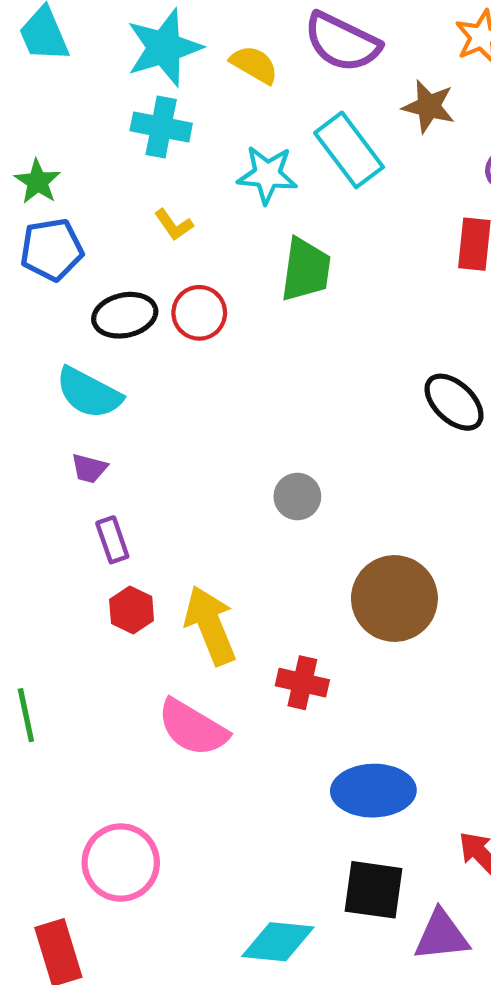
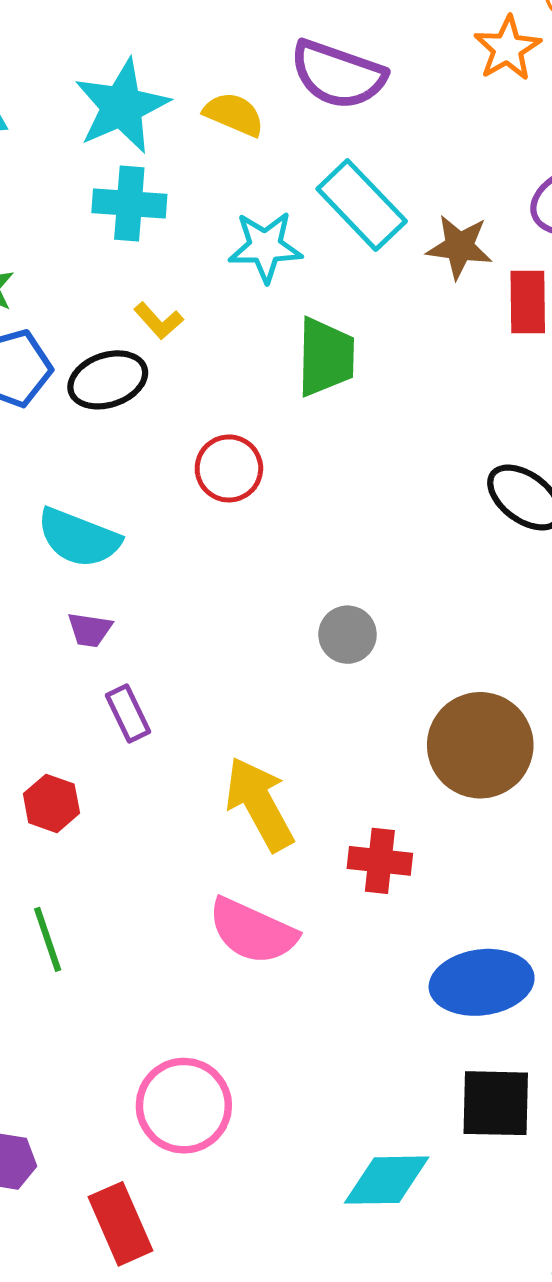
brown star: (429, 106) -> (459, 247), moved
red circle: (199, 313) -> (229, 468), moved
black ellipse: (125, 315) -> (108, 380), moved
red hexagon: (132, 610) -> (51, 803), moved

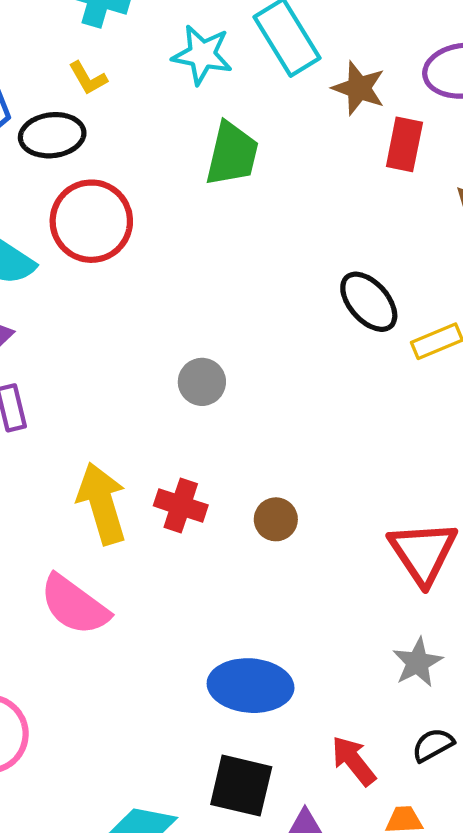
yellow L-shape: (158, 321) -> (88, 78), moved
red circle: (229, 468) -> (91, 221), moved, size x1.5
brown circle: (480, 745) -> (276, 519), moved, size x0.5
red cross: (380, 861) -> (181, 505), moved

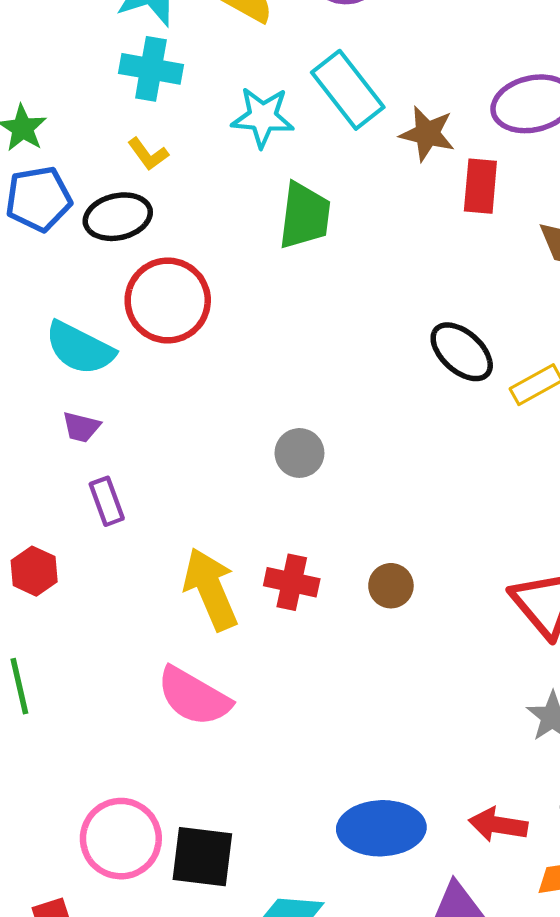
blue ellipse: (251, 686) -> (381, 828), moved
red arrow: (354, 761) -> (498, 825), turned -36
black square: (241, 786) -> (202, 857), moved

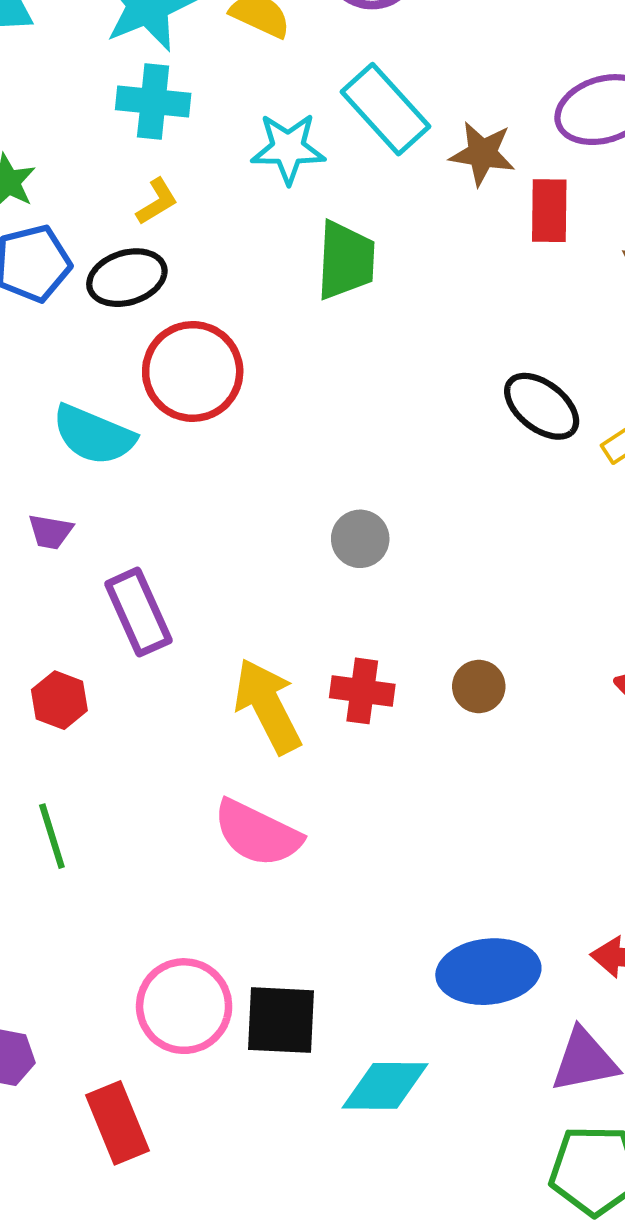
yellow L-shape: (148, 154) -> (157, 202), turned -81
purple trapezoid: (81, 427) -> (50, 532), moved
purple rectangle: (107, 501) -> (138, 612), size x1.5

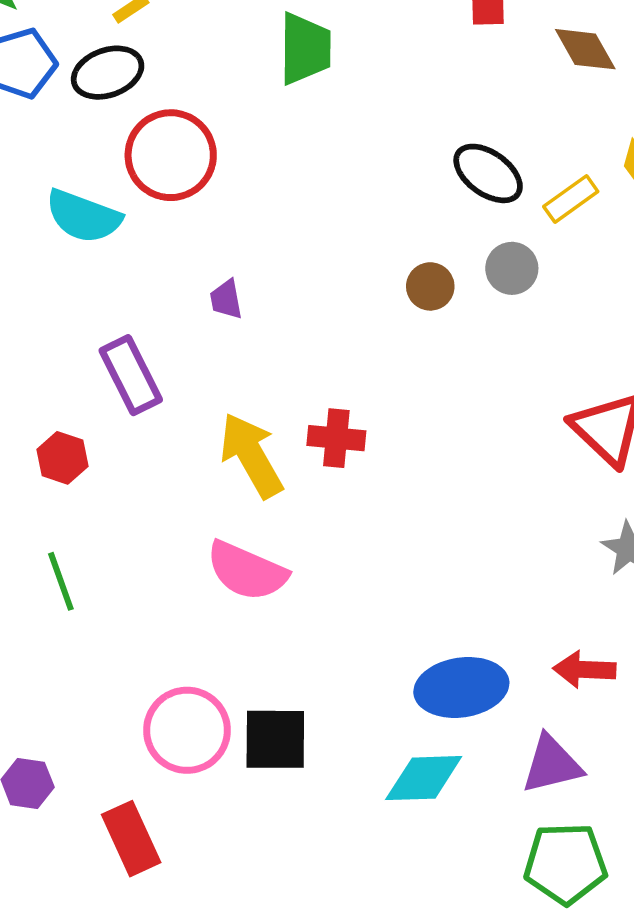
purple trapezoid: (50, 532) -> (226, 299), moved, turned 72
gray circle: (360, 539) -> (512, 268), moved
brown circle: (479, 686) -> (430, 286), moved
cyan diamond: (385, 1086) -> (424, 778), moved

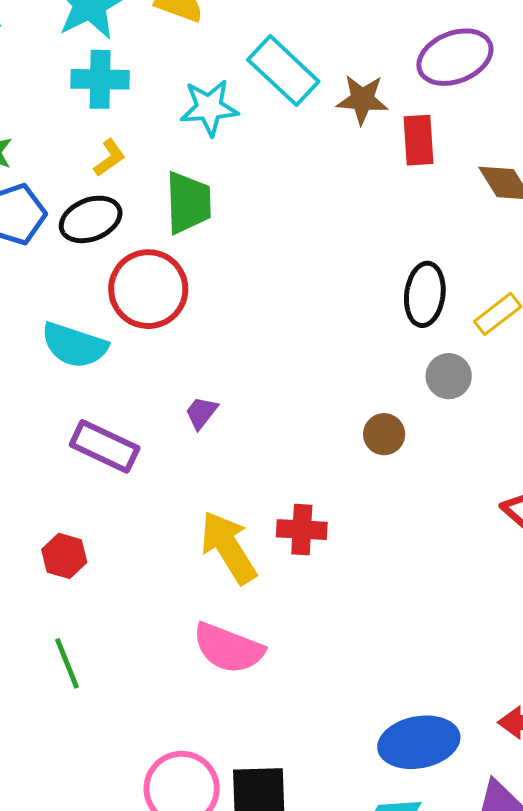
green trapezoid: (305, 49) -> (188, 203), moved
black ellipse: (488, 173) -> (425, 294), turned 64
brown circle: (430, 286) -> (384, 434), moved
purple trapezoid: (226, 299) -> (201, 413), turned 51
purple rectangle: (131, 375) -> (105, 446), moved, turned -36

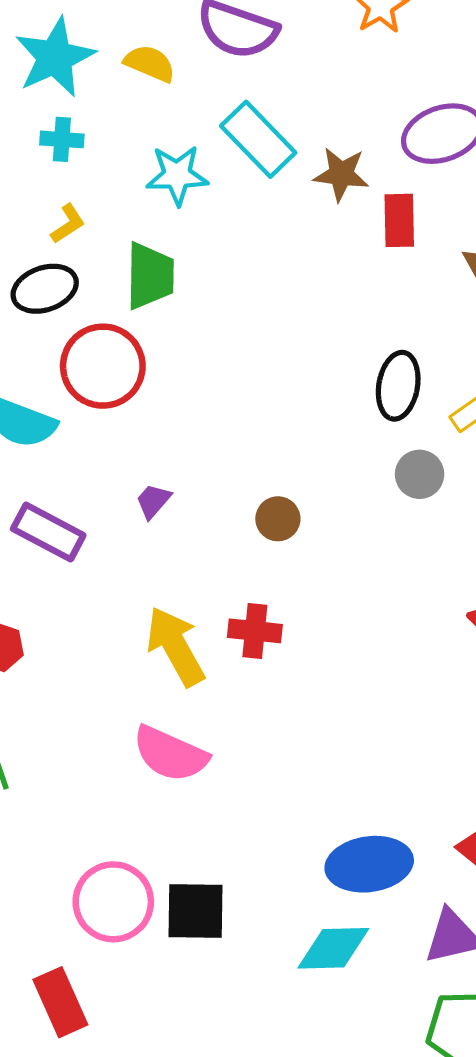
cyan cross: (100, 79) -> (62, 139), size x0.7
brown circle: (384, 434) -> (278, 519), moved

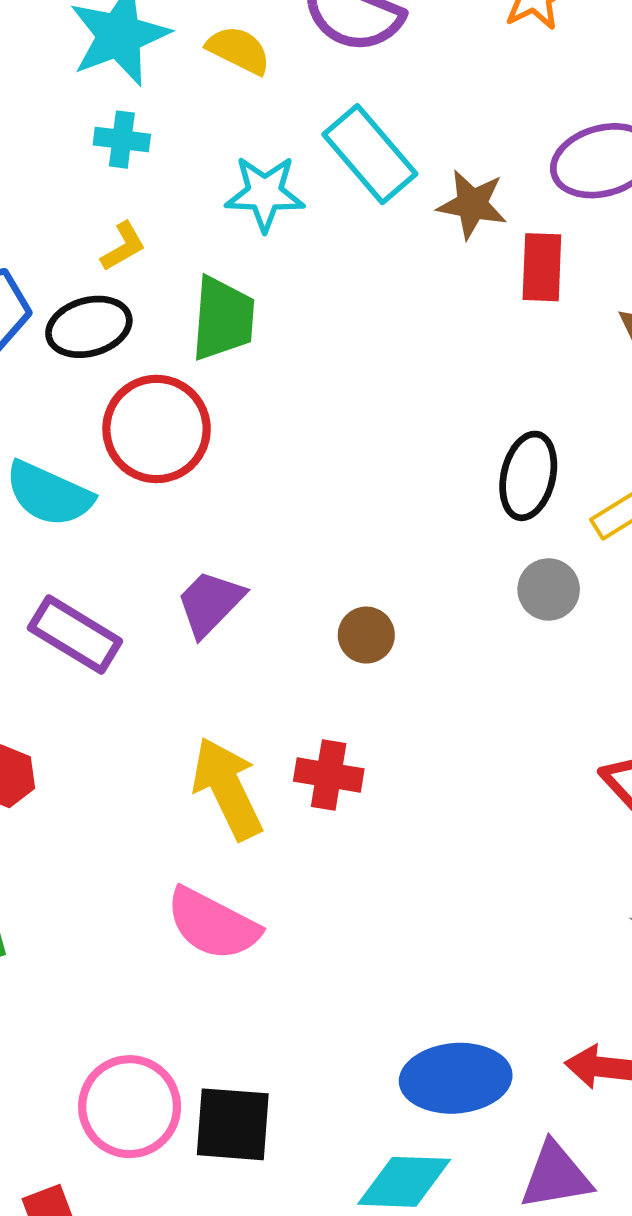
purple trapezoid: (153, 501) -> (210, 603), size x1.5

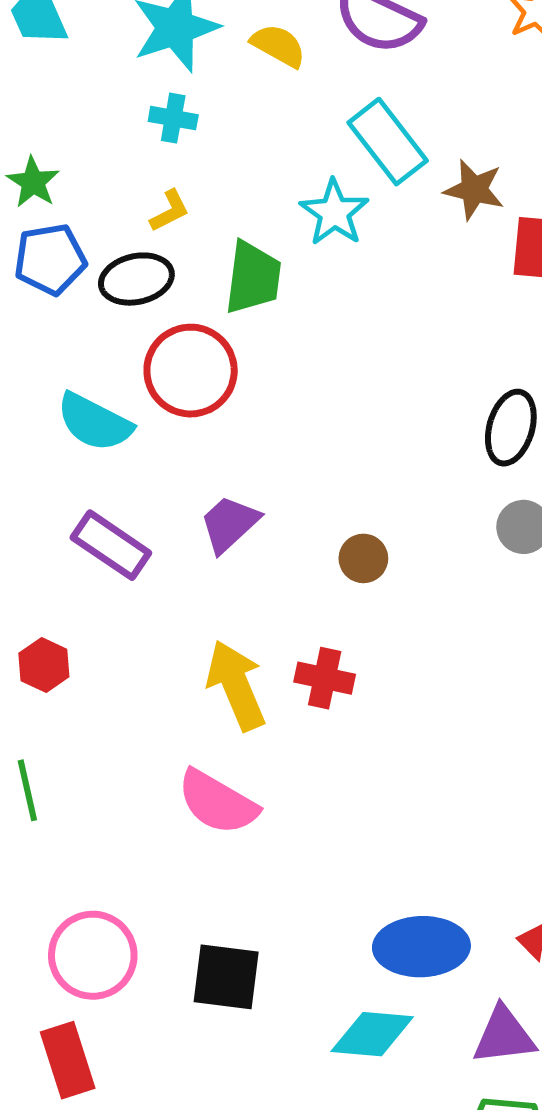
cyan star: (265, 193) -> (334, 213), moved, turned 30
pink circle: (130, 1107) -> (93, 955), moved

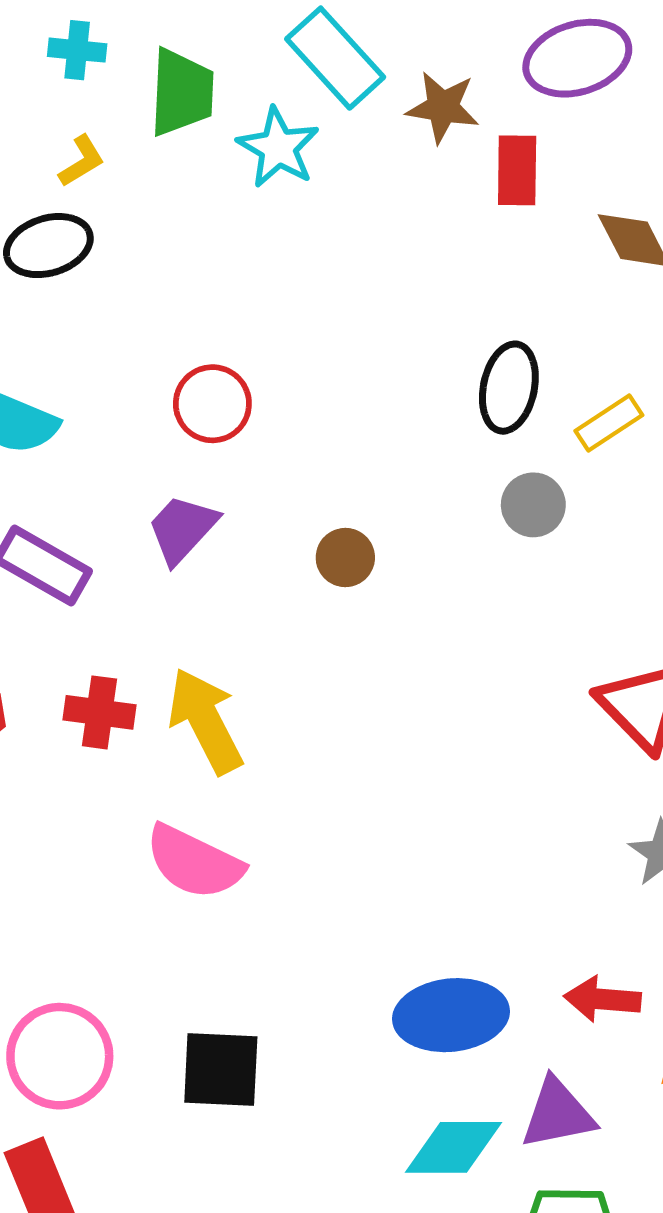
green trapezoid: (253, 278) -> (182, 92), moved
red circle: (191, 371) -> (212, 404), moved, size x0.7
red cross: (325, 678) -> (99, 712), moved
cyan diamond: (372, 1034) -> (453, 1147), moved

